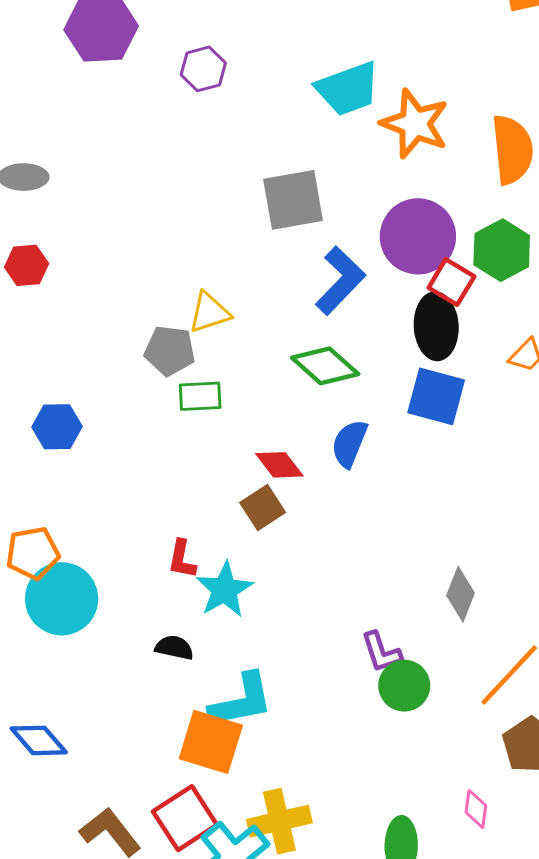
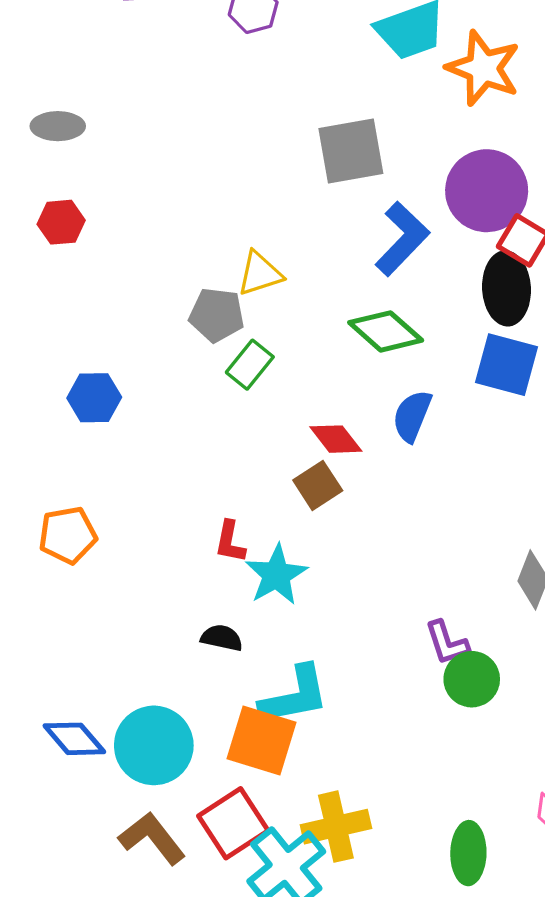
green rectangle: (200, 396) -> (250, 365), turned -48
cyan circle: (62, 599) -> (154, 745), moved

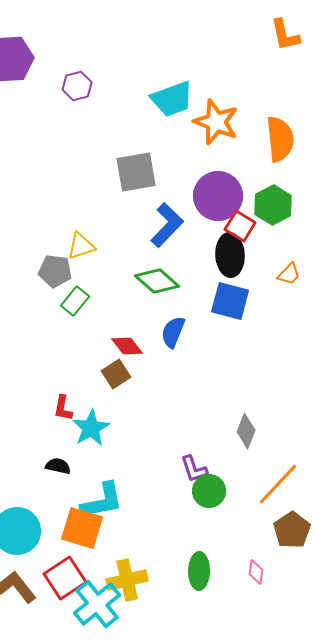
green ellipse: (468, 853) -> (199, 571), moved

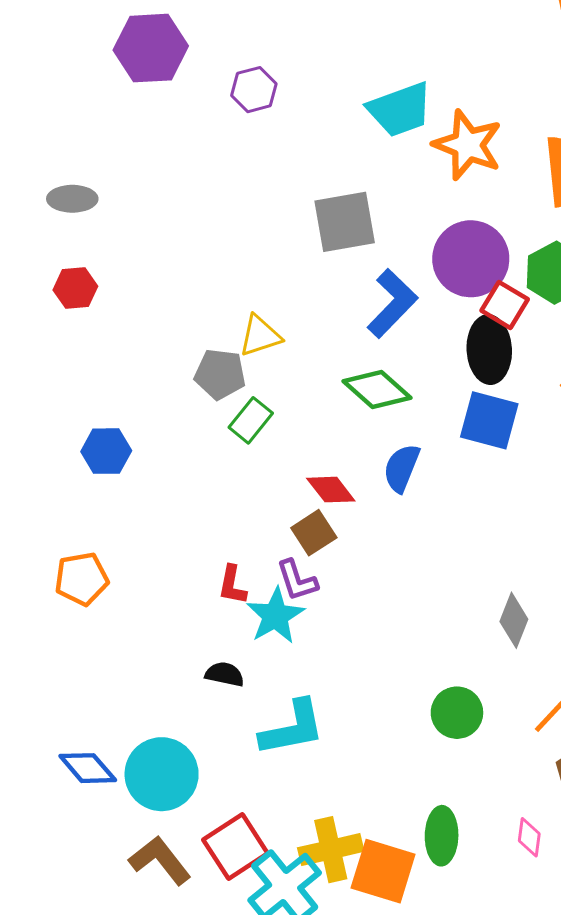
purple L-shape: (194, 469) -> (297, 580), moved
orange square: (82, 528) -> (383, 871), moved

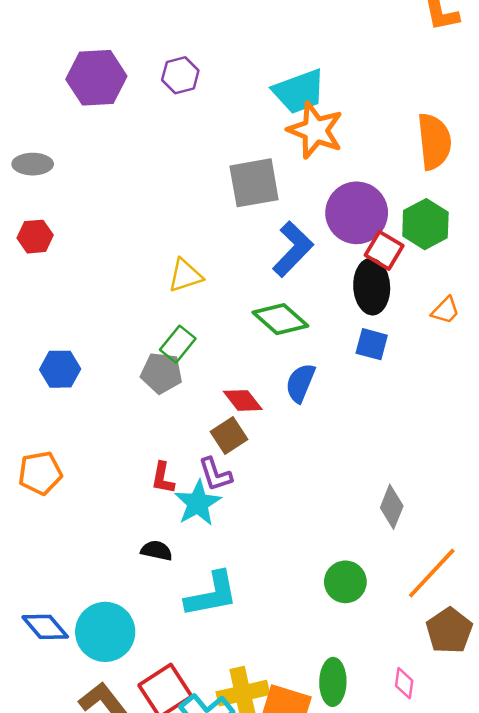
purple hexagon: (151, 48) -> (96, 78), moved
orange star: (468, 145) -> (315, 130), moved
gray pentagon: (220, 374) -> (162, 373), moved
blue square: (489, 420) -> (372, 344), size x0.7

